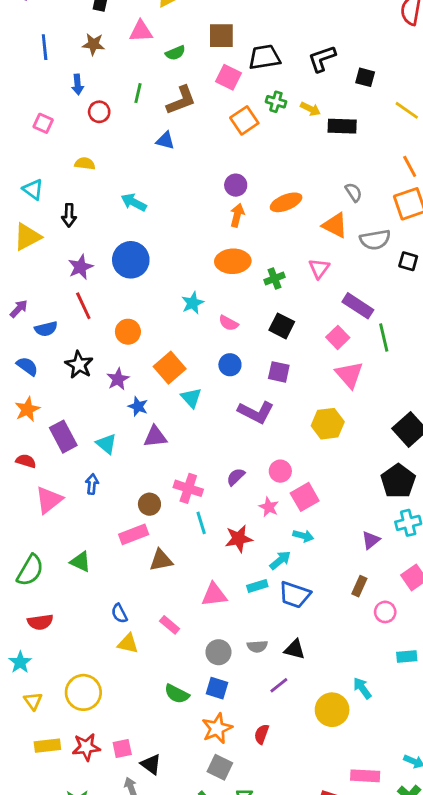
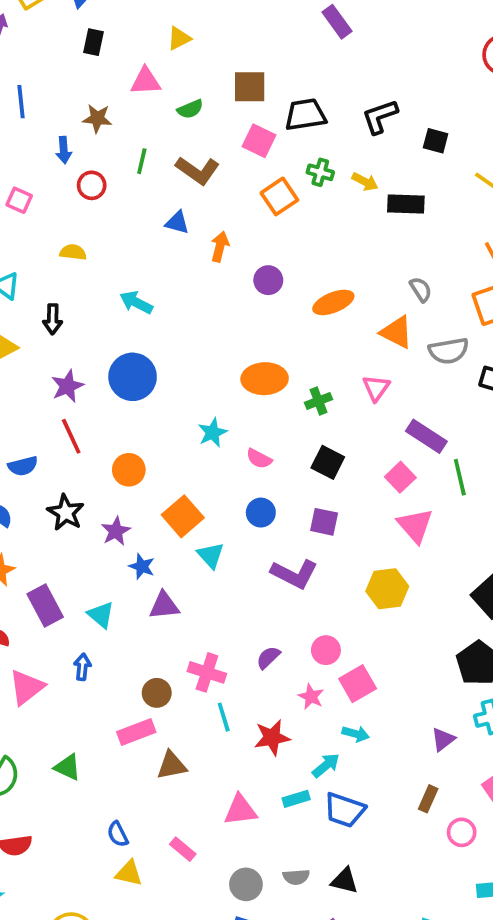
brown star: (93, 44) -> (97, 118), moved
brown L-shape: (181, 100) -> (198, 170), turned 56
orange arrow: (237, 215) -> (220, 247), moved

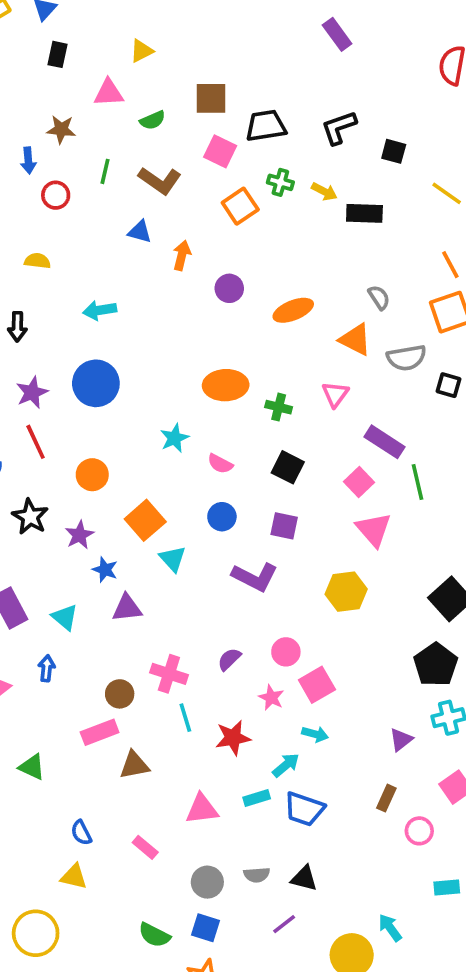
purple rectangle: (337, 22) -> (337, 34), moved
cyan arrow: (136, 302) -> (100, 310), turned -36
green cross: (318, 401) -> (279, 407), turned 35
yellow triangle: (129, 873) -> (74, 877), moved

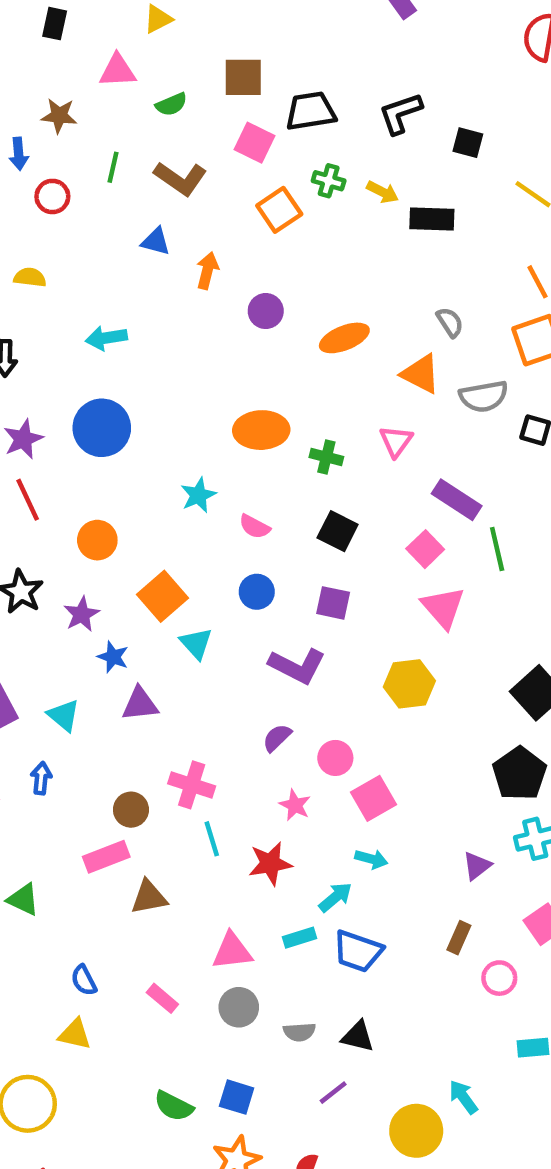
purple semicircle: (229, 659) -> (277, 738), moved
pink star: (271, 698) -> (295, 805), moved
gray circle: (207, 882) -> (239, 1007), moved

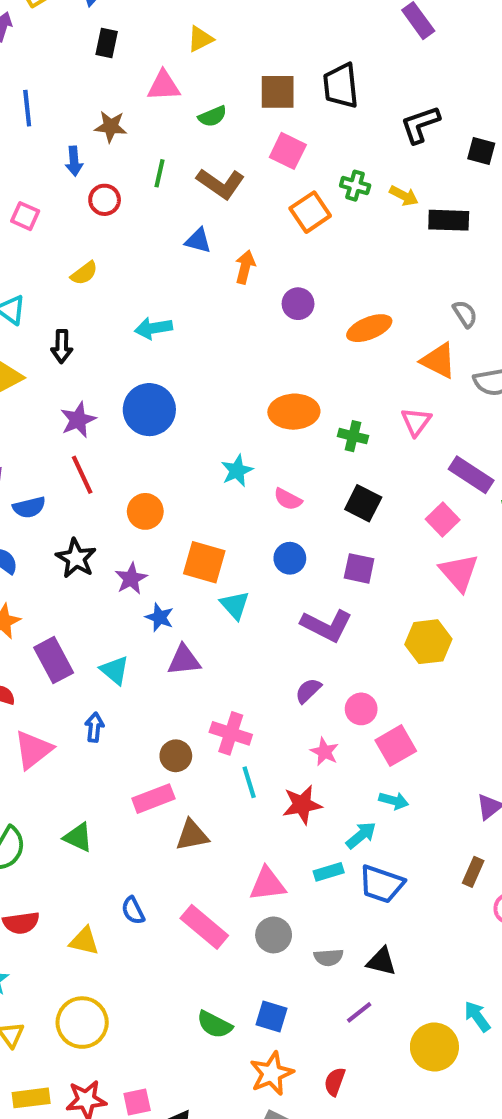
black trapezoid: (311, 111) -> (341, 86), moved, turned -87
yellow semicircle: (30, 277) -> (84, 273), turned 136
orange square: (162, 596) -> (204, 562), turned -33
pink rectangle: (162, 998) -> (204, 927), size x1.6
yellow triangle: (75, 1034) -> (84, 941), moved

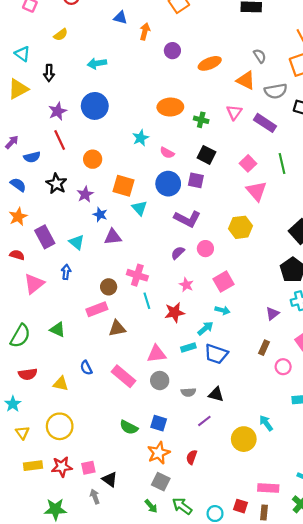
purple rectangle: (471, 475) -> (265, 123), moved
blue circle: (290, 558) -> (168, 184), size x1.5
purple square: (359, 568) -> (196, 180), moved
pink circle: (361, 709) -> (205, 249), moved

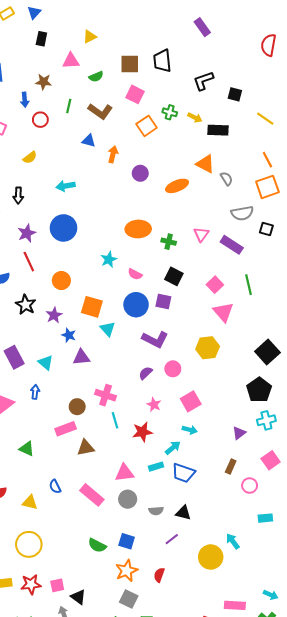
orange triangle: (246, 80) -> (205, 164), moved

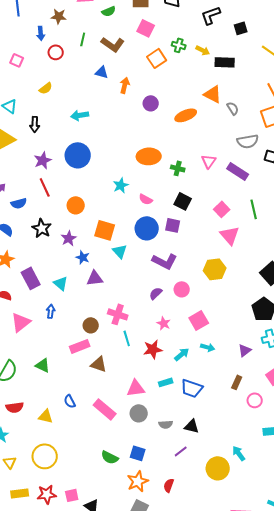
black square: (235, 94) -> (241, 28), turned -32
cyan arrow: (190, 430) -> (208, 347), moved
brown triangle: (86, 448) -> (99, 364), turned 30
cyan arrow: (173, 448) -> (182, 354), moved

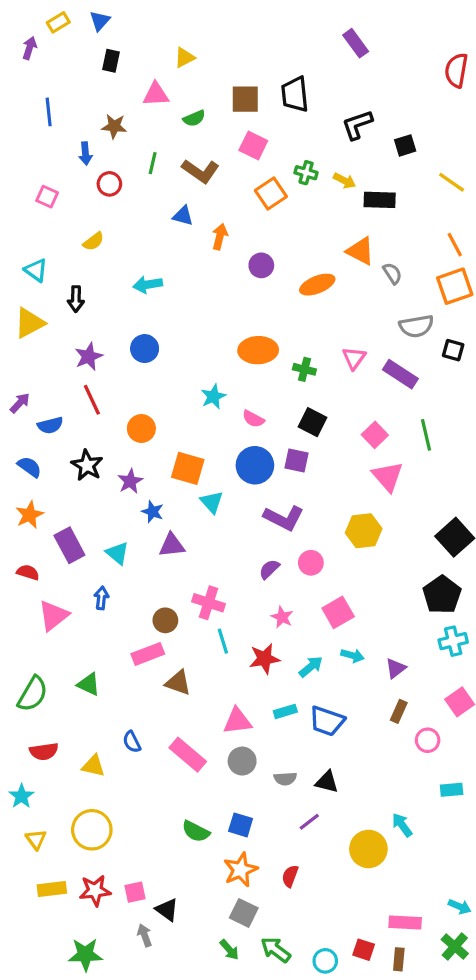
blue circle: (78, 155) -> (145, 349), size x0.7
purple triangle: (245, 350) -> (396, 668), moved

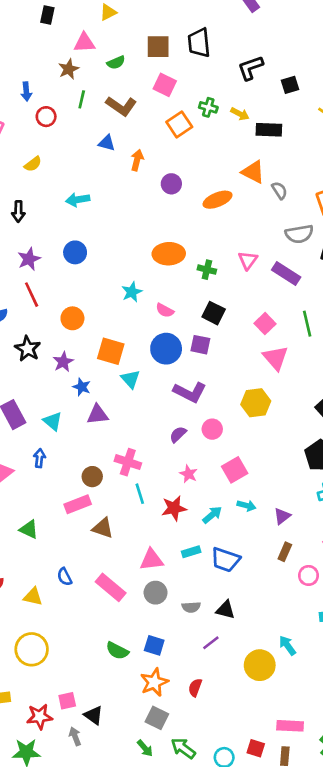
brown star: (114, 126) -> (68, 69), moved, turned -30
red star: (95, 891) -> (39, 717), moved

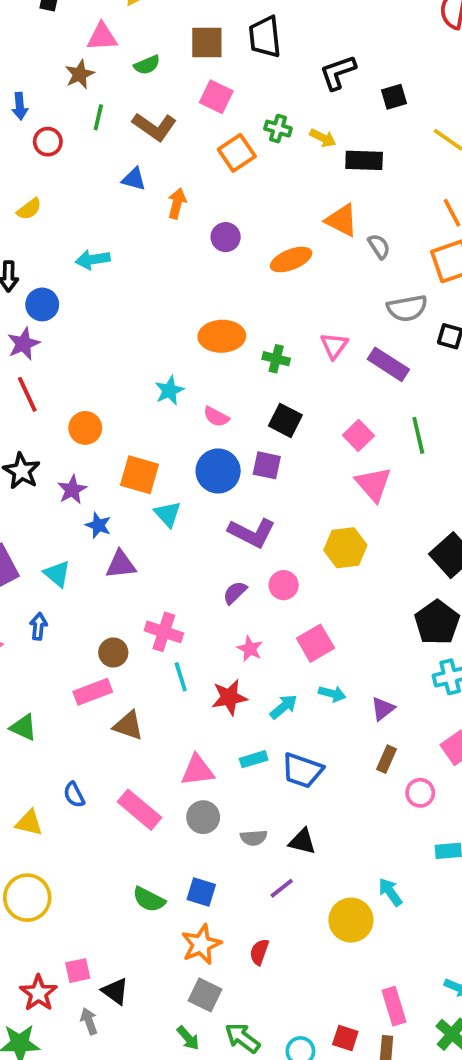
blue circle: (75, 252) -> (42, 304), moved
red star: (39, 717) -> (38, 993), turned -30
pink rectangle: (290, 726) -> (394, 1006), turned 70

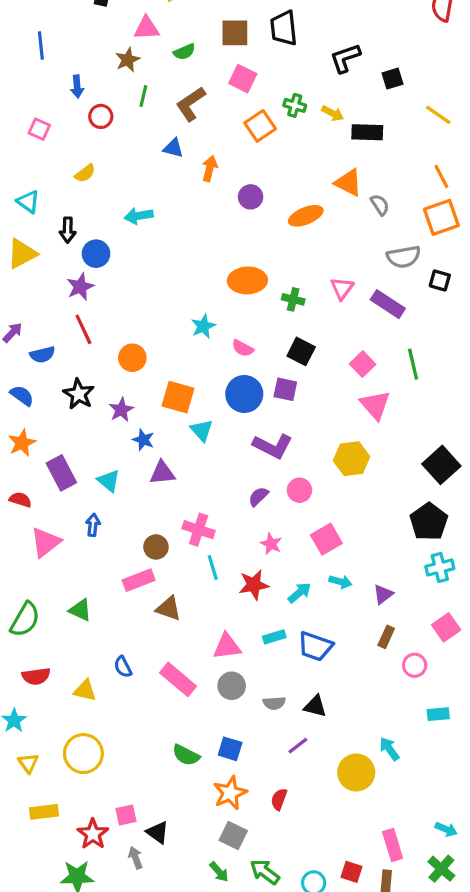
brown L-shape: (154, 127) -> (191, 104), turned 111

